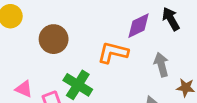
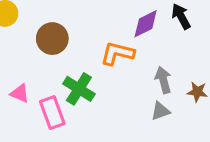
gray arrow: (161, 65) -> (163, 80), moved

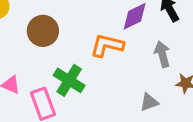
gray arrow: (163, 80) -> (162, 54), moved

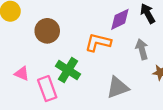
gray triangle: (149, 102) -> (118, 87), moved, size x1.5

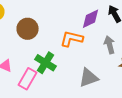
pink rectangle: (47, 89) -> (28, 79), turned 50

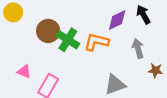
green cross: (46, 63) -> (68, 40), moved

